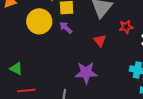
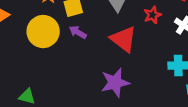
red triangle: (100, 41) -> (124, 39), size x1.6

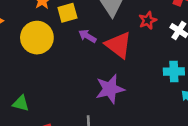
purple arrow: (78, 32) -> (87, 36), moved

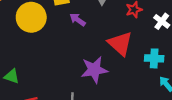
red triangle: (118, 45) -> (120, 44), moved

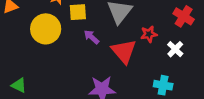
red triangle: (120, 44) -> (124, 51), moved

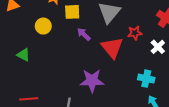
yellow circle: (46, 29) -> (43, 26), size x0.6
green triangle: (19, 85) -> (23, 55), moved

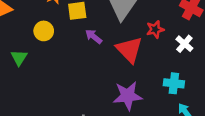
green triangle: (23, 55) -> (19, 58), moved, turned 40
purple star: (92, 81) -> (128, 96), moved

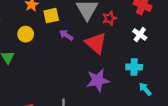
red star: (155, 29) -> (109, 18), moved

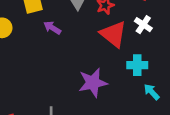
red triangle: (96, 43) -> (113, 34), moved

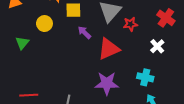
red triangle: (113, 34) -> (109, 49), moved, turned 45

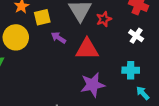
yellow circle: (44, 24) -> (16, 37), size x1.5
red triangle: (109, 49) -> (87, 49), turned 35

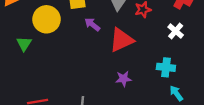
red triangle: (87, 49) -> (122, 40), turned -30
purple star: (93, 85) -> (124, 79), size x0.6

